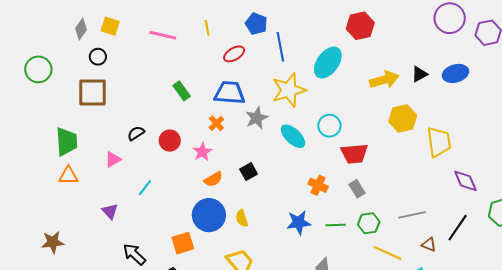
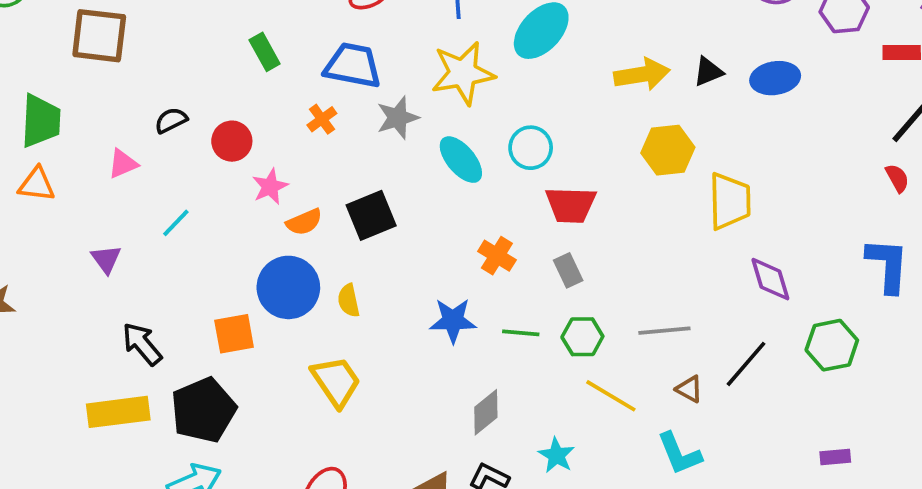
pink star: (202, 152) -> (270, 187), moved
black square: (249, 172) -> (371, 215), size x1.5

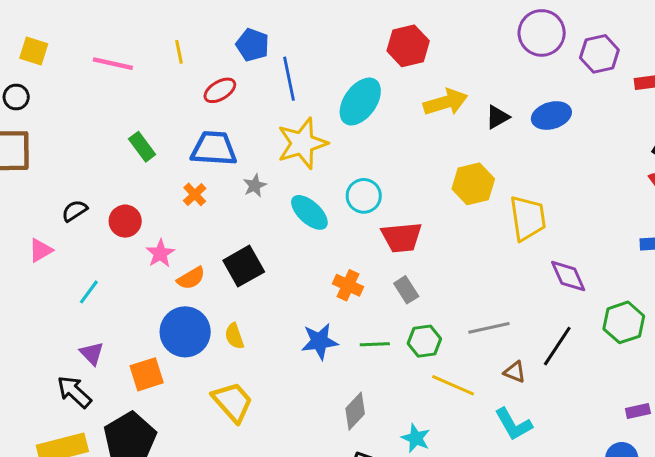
yellow arrow: (642, 74) -> (446, 102), moved
gray star: (398, 118) -> (255, 186), size x0.7
purple triangle: (106, 259) -> (92, 353), moved

